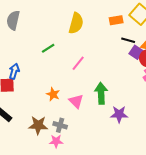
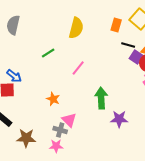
orange rectangle: (116, 20) -> (116, 25), turned -64
blue arrow: (14, 71) -> (14, 76), turned 112
pink triangle: (76, 101) -> (69, 120), moved
brown star: (38, 125) -> (26, 138), moved

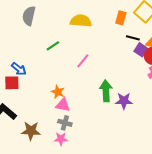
gray semicircle: (13, 25) -> (29, 16), moved
yellow semicircle: (76, 28) -> (81, 21), turned -100
purple star: (119, 119) -> (124, 101), moved
pink triangle: (69, 120) -> (63, 105), moved, turned -35

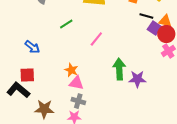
red square: (12, 83) -> (27, 75), moved

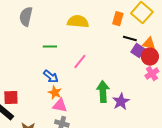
green line: (66, 24) -> (50, 47), turned 32
blue arrow: (32, 47) -> (51, 77), moved
purple star: (137, 79) -> (121, 102), turned -30

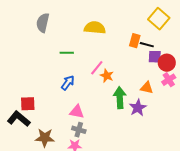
orange rectangle: (118, 19) -> (135, 41), moved
orange triangle: (149, 44) -> (147, 88), moved
purple square: (138, 51) -> (155, 57), turned -32
blue arrow: (51, 77) -> (68, 83), turned -91
orange star: (55, 93) -> (107, 76), moved

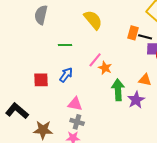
yellow semicircle: (95, 28) -> (93, 20), turned 45
red square: (28, 104) -> (41, 80), moved

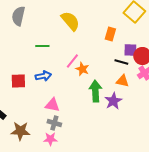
black line: (145, 37) -> (121, 62), moved
blue arrow: (66, 75) -> (43, 76), turned 42

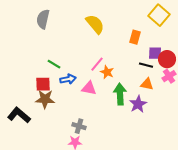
green line: (42, 46) -> (54, 64), moved, turned 32
pink triangle: (52, 105) -> (89, 88), moved
brown star: (20, 131) -> (45, 99), moved

